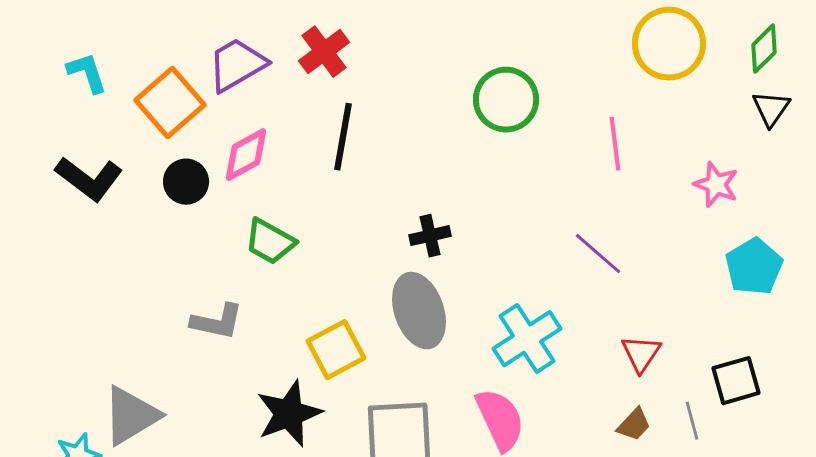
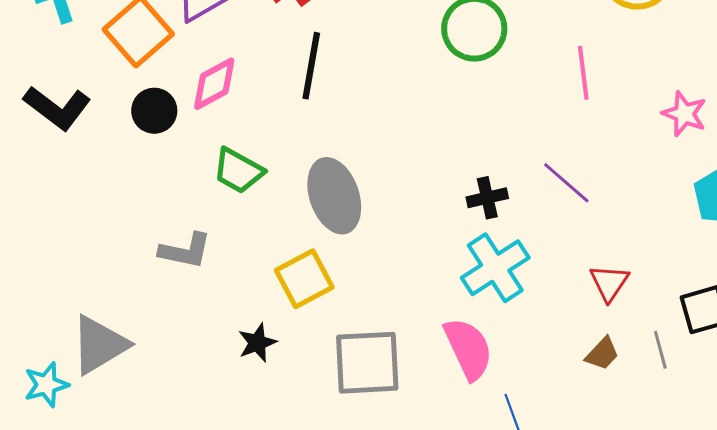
black cross: (430, 236) -> (487, 198), moved
gray ellipse: (419, 311) -> (334, 196), moved
black star: (289, 414) -> (257, 343), size x0.6

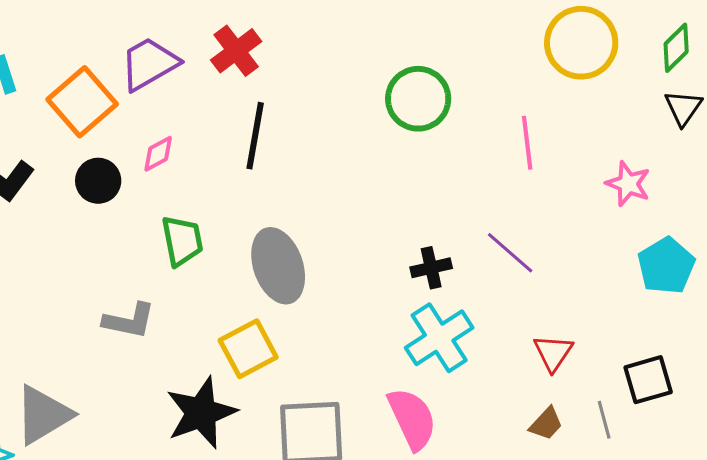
pink diamond: (214, 84) -> (158, 154), size x0.7
green trapezoid: (238, 171) -> (182, 241), turned -130
black star: (257, 343) -> (201, 413), size x1.8

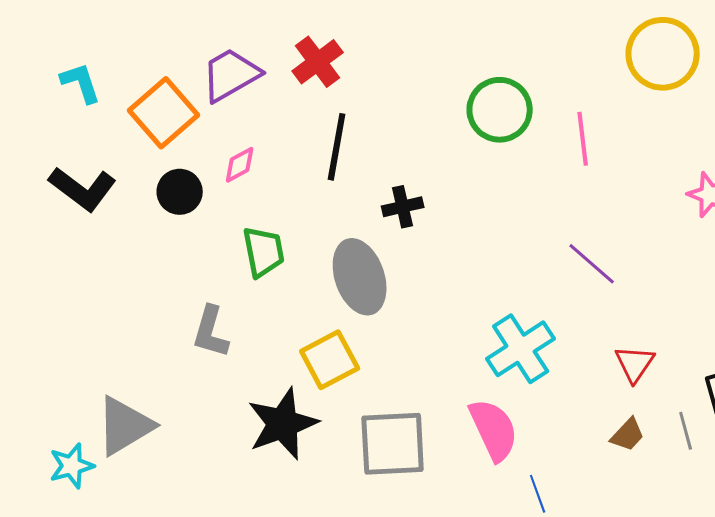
pink line: (527, 143) -> (583, 139), moved
black cross: (431, 268) -> (403, 207), moved
gray L-shape: (129, 321) -> (211, 332), turned 94

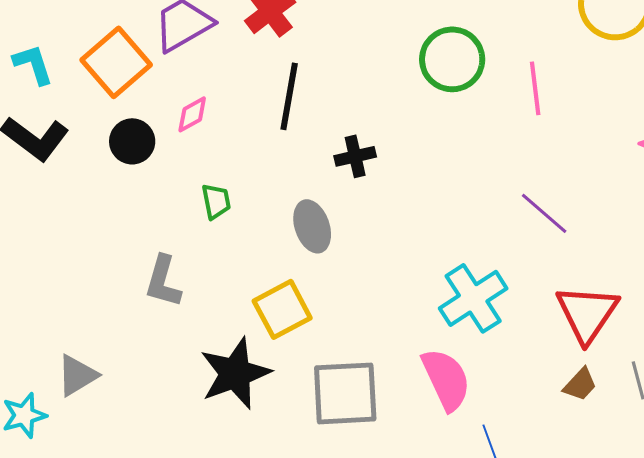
cyan L-shape: (81, 83) -> (33, 64), moved
green trapezoid: (264, 252) -> (216, 201), size x0.7
gray ellipse: (360, 277) -> (312, 226), size x0.7
red triangle: (635, 364) -> (587, 313), size x1.6
gray triangle: (125, 426) -> (77, 375), size x0.7

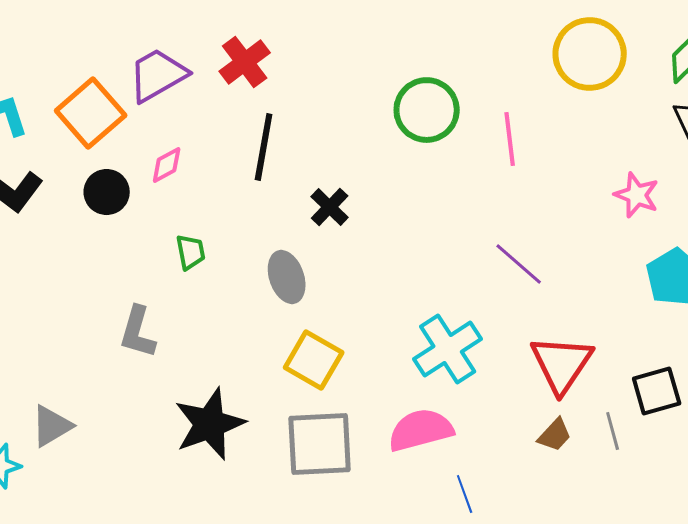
black cross: (355, 156) -> (330, 207), turned -33
yellow square: (282, 309) -> (314, 360), moved, turned -32
pink semicircle: (446, 379) -> (421, 430), turned -80

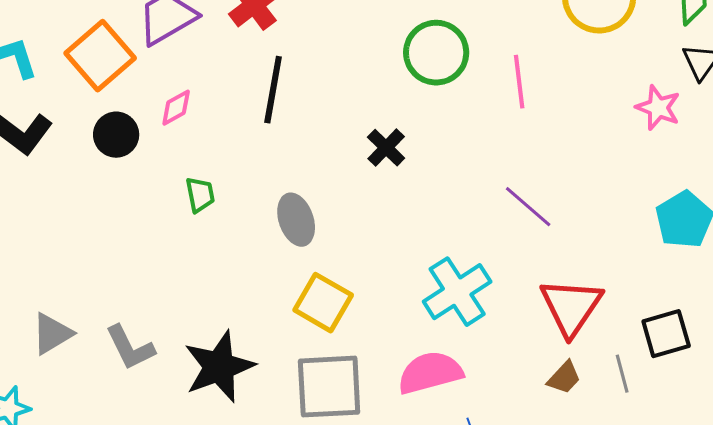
pink star: (637, 195) -> (658, 108), moved
black cross: (330, 207) -> (386, 148), moved
gray L-shape: (138, 332) -> (130, 348), moved, turned -42
gray triangle: (52, 426) -> (52, 334), moved

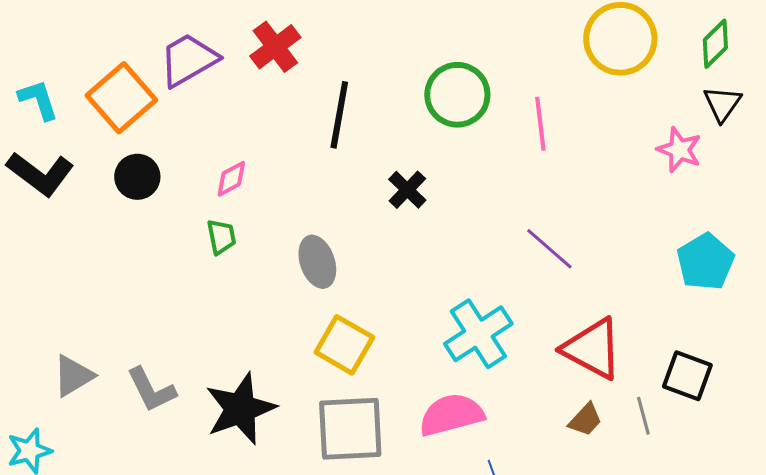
black line: (273, 90) -> (339, 115), moved
pink diamond: (176, 108) -> (231, 179), moved
red triangle: (571, 307) -> (592, 349), turned -36
black square: (666, 334) -> (687, 376), turned 36

